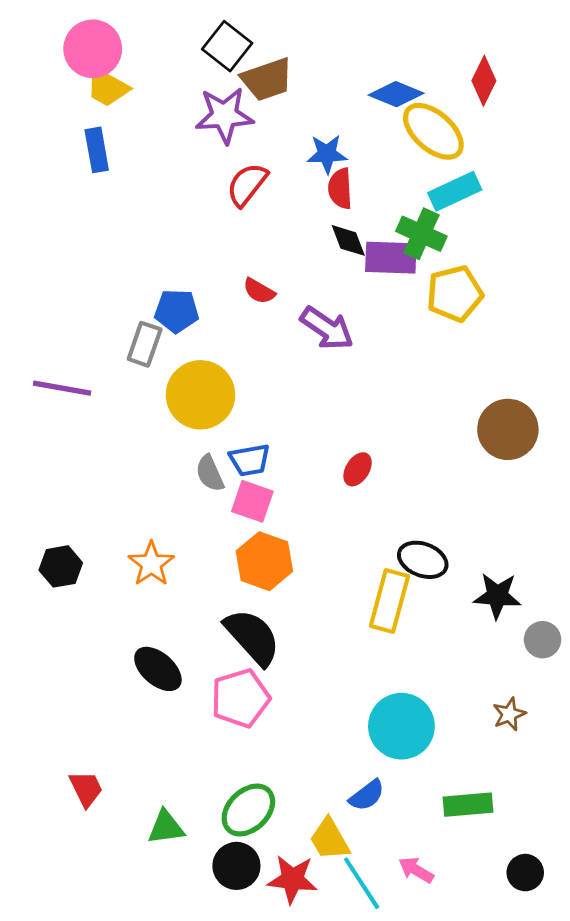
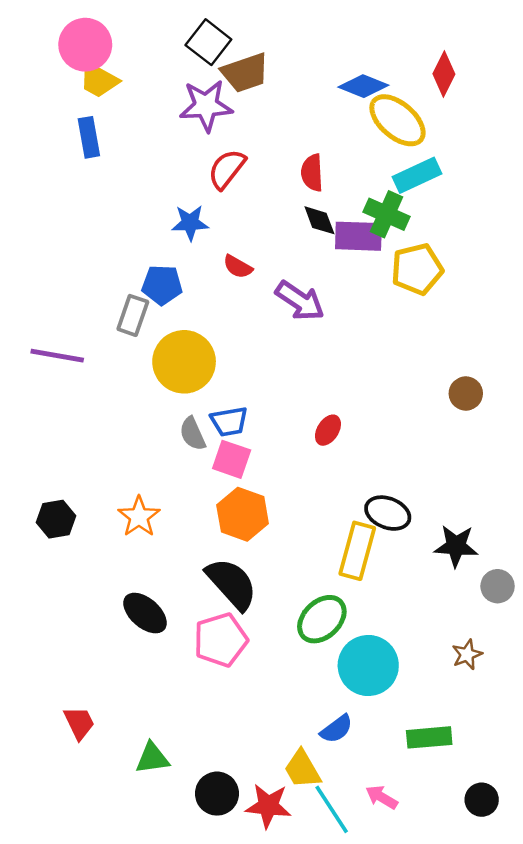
blue star: (327, 154) -> (190, 223), moved
brown circle: (508, 429) -> (466, 393), size x0.6
green ellipse: (248, 810) -> (322, 619), moved

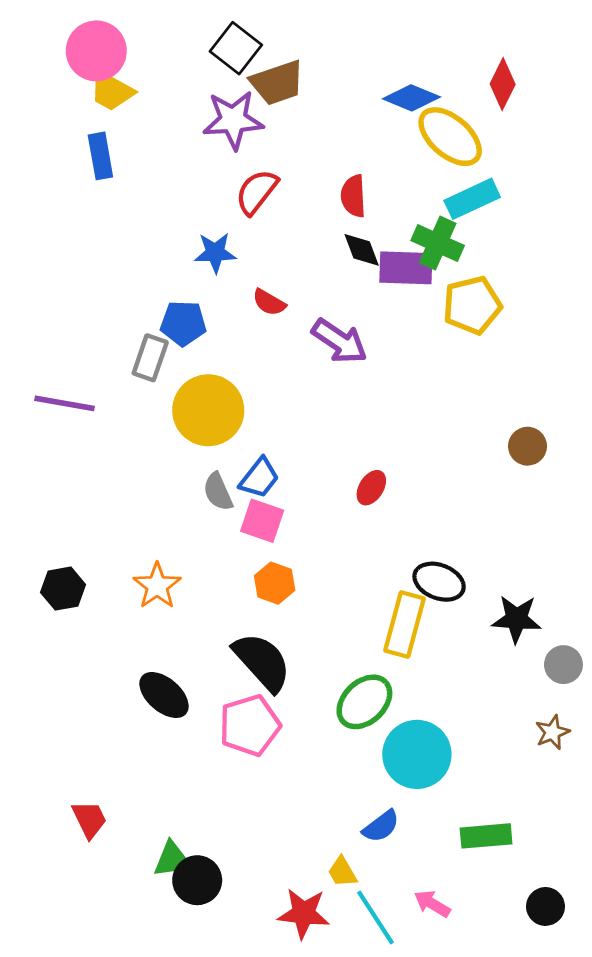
blue trapezoid: (229, 422) -> (259, 478), turned -42
orange hexagon: (243, 514) -> (275, 583), size x0.7
brown star: (467, 655) -> (552, 732), moved
yellow trapezoid: (302, 769) -> (342, 872), size x0.7
black circle: (217, 794) -> (197, 880), moved

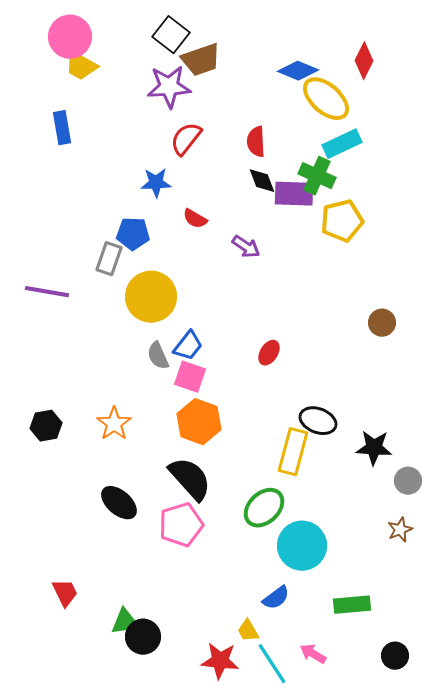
blue rectangle: (100, 156) -> (62, 128), moved
purple arrow: (340, 341) -> (246, 247), size x0.7
orange hexagon: (275, 583) -> (199, 422), size x1.5

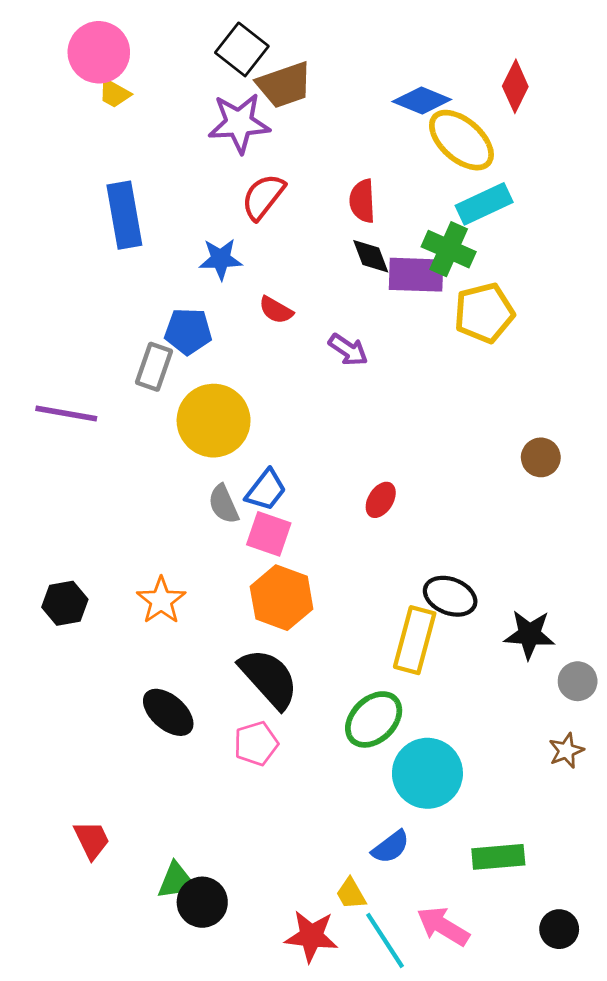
yellow trapezoid: (81, 66) -> (114, 93), size x0.7
blue rectangle: (62, 128) -> (124, 215), moved, size x1.4
pink pentagon: (181, 525) -> (256, 744), size x0.7
pink arrow: (313, 654) -> (443, 926), size x1.4

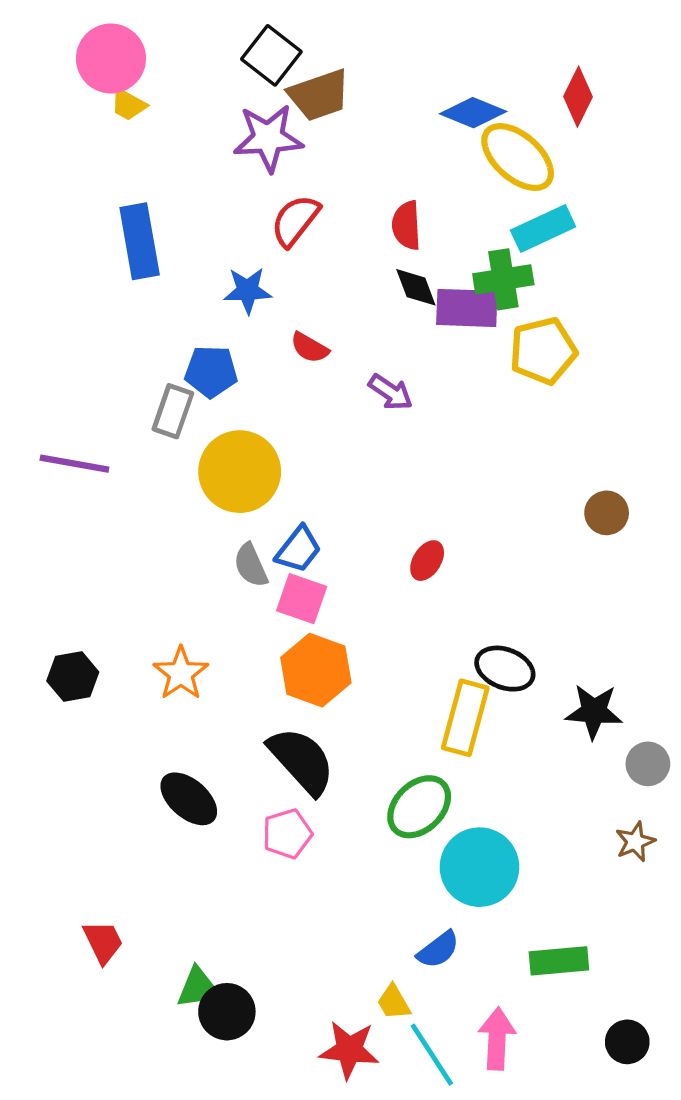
green cross: (449, 249) -> (503, 279), turned -33
pink arrow: (443, 926) -> (497, 1039), turned 62

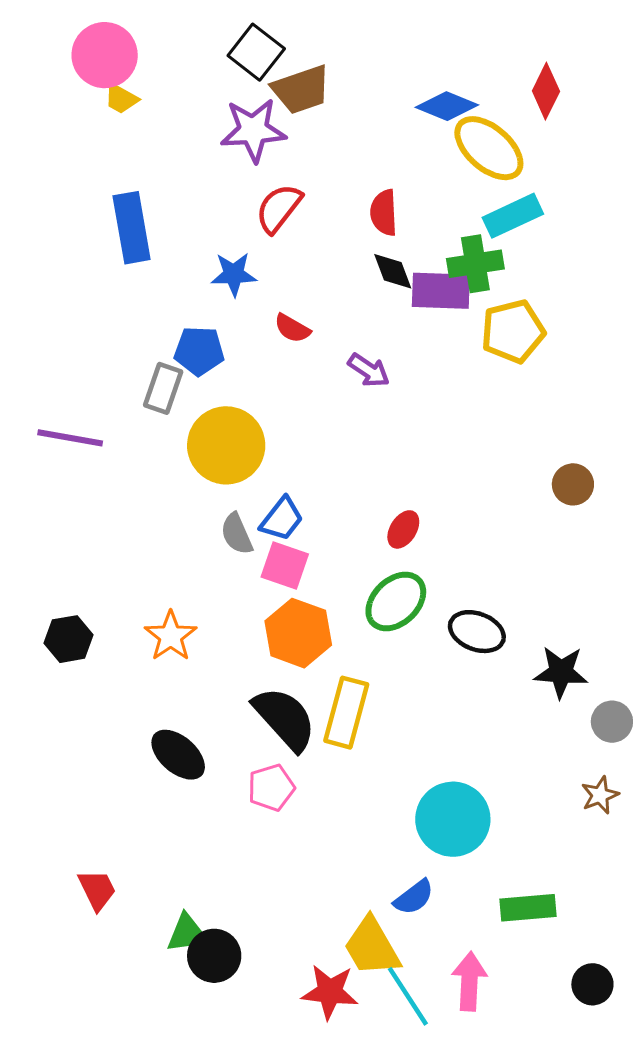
yellow rectangle: (465, 718) -> (346, 713), moved
green ellipse: (419, 807) -> (396, 602), moved
yellow trapezoid: (394, 1002) -> (372, 947), size x1.8

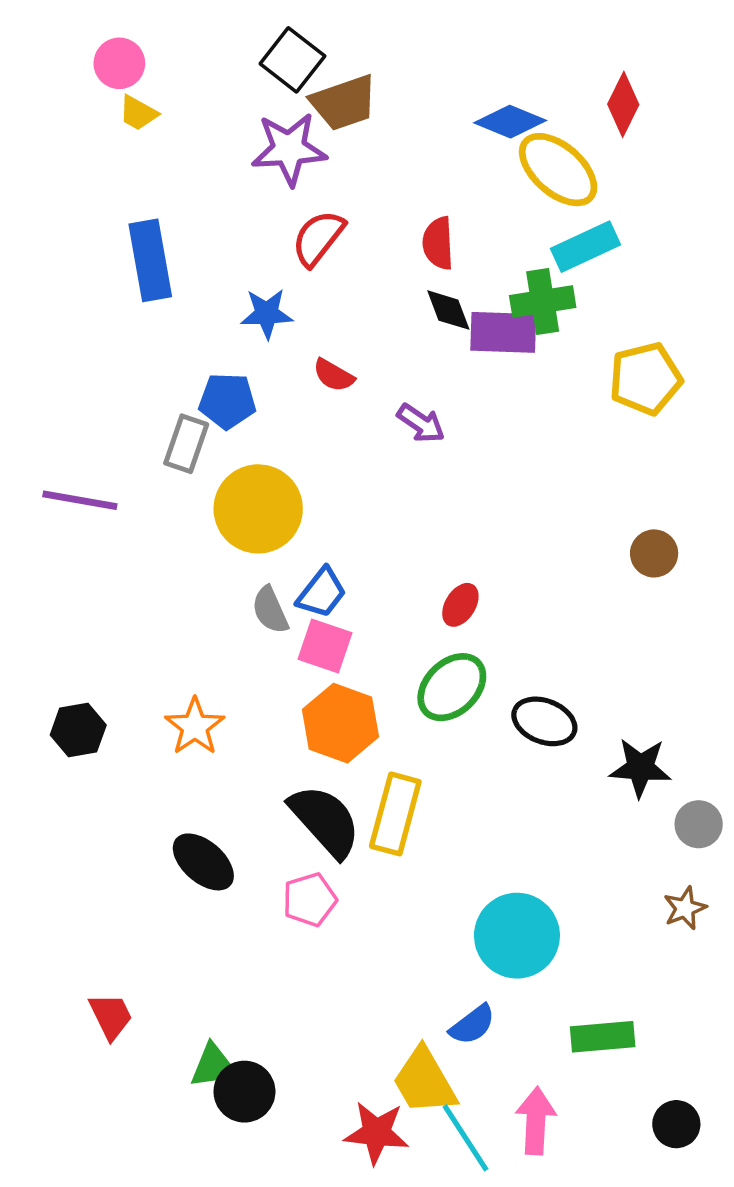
pink circle: (105, 55) -> (119, 63), size x0.7
yellow pentagon: (513, 331) -> (645, 379), moved

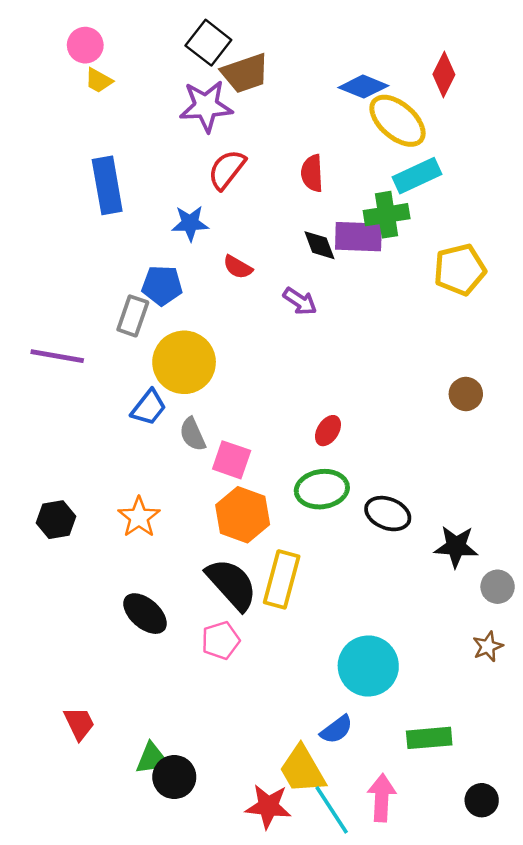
black diamond: (448, 310) -> (319, 245), moved
blue trapezoid: (322, 593) -> (149, 407), moved
green ellipse: (452, 687) -> (322, 489), turned 36

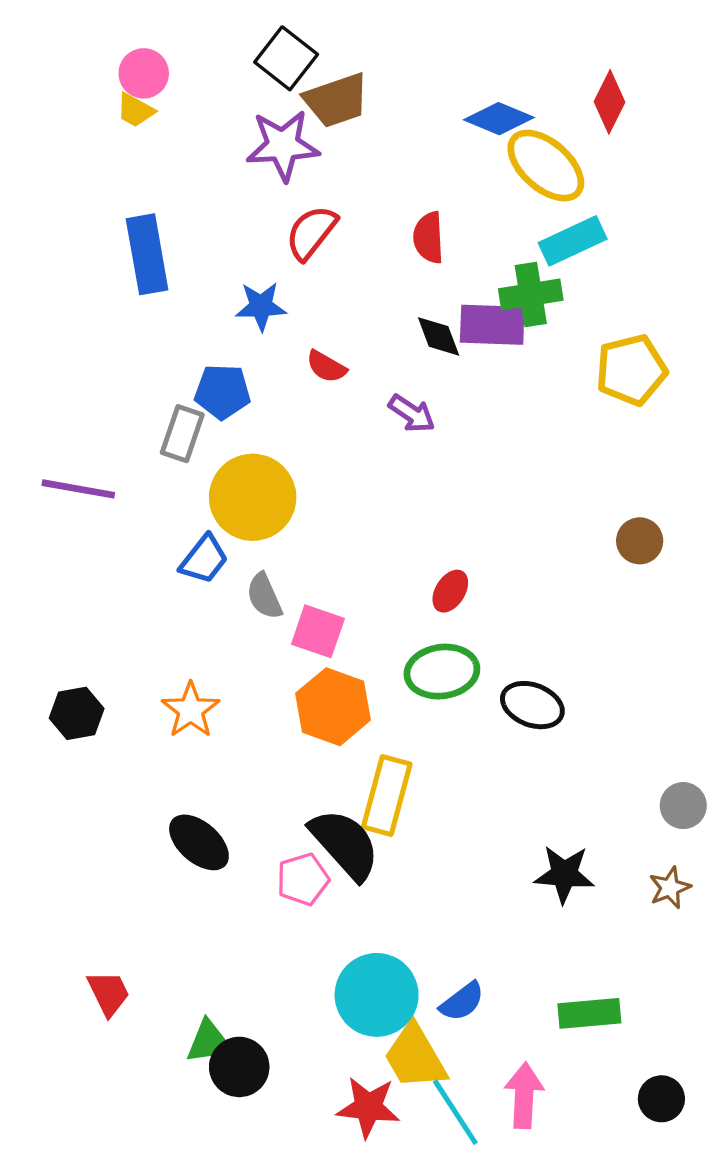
pink circle: (85, 45) -> (144, 73), moved
black star: (456, 546) -> (564, 874), moved
black semicircle: (232, 584) -> (345, 844), moved
cyan circle: (368, 666) -> (377, 995), moved

